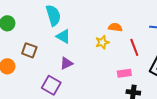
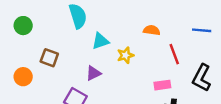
cyan triangle: (63, 36) -> (100, 41), moved, turned -49
yellow star: (102, 42) -> (125, 55), moved

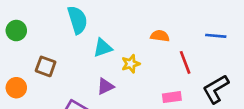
purple triangle: (93, 73) -> (105, 86), moved
black L-shape: (202, 78) -> (216, 89), turned 32

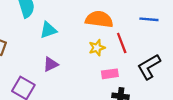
orange semicircle: (160, 36) -> (99, 19), size x1.6
yellow star: (131, 64) -> (97, 48), moved

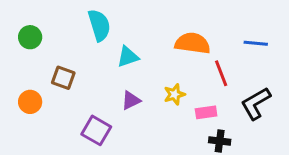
yellow star: (97, 48) -> (174, 94), moved

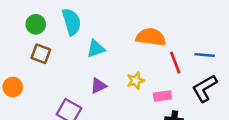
green circle: (30, 37) -> (36, 24), moved
blue line: (256, 43) -> (205, 55), moved
brown square: (63, 78) -> (41, 54), moved

